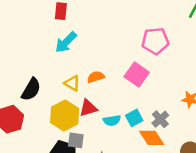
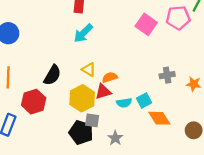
pink pentagon: (155, 41) -> (178, 18), moved
pink square: (137, 74) -> (146, 24), moved
orange semicircle: (96, 77) -> (110, 77), moved
gray cross: (160, 119) -> (167, 75), moved, turned 32

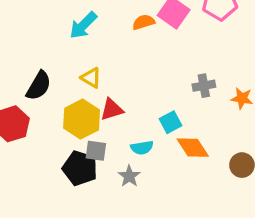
orange semicircle: (110, 77) -> (144, 22), moved
cyan semicircle: (124, 103) -> (142, 148), moved

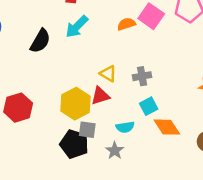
yellow triangle: (91, 78) -> (108, 74), moved
black semicircle: (39, 86) -> (40, 41), moved
gray cross: (204, 86) -> (142, 76), moved

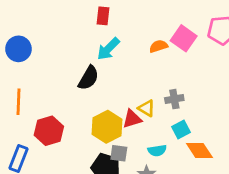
black semicircle: (40, 41) -> (88, 78), moved
yellow triangle: (108, 74) -> (147, 108), moved

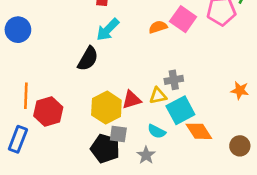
orange line: (18, 102) -> (26, 96), moved
yellow triangle: (147, 108) -> (158, 96), moved, turned -42
cyan square: (181, 129) -> (180, 110), size x1.5
cyan semicircle: (157, 151) -> (157, 131), turned 36

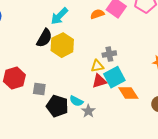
red triangle: (132, 100) -> (99, 81), moved
yellow hexagon: (106, 108) -> (62, 45), moved
cyan semicircle: (157, 131) -> (76, 101), moved
gray square: (118, 134) -> (39, 89), moved

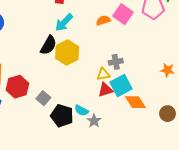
gray square: (39, 89) -> (43, 98), turned 32

